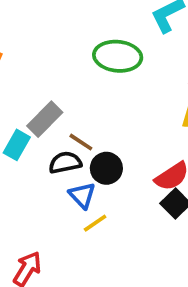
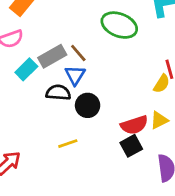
brown line: (81, 142) -> (78, 53), moved
blue triangle: (82, 195) -> (75, 75), moved

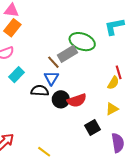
gray rectangle: (52, 56) -> (68, 54), moved
red semicircle: (134, 125) -> (77, 100), moved
yellow line: (68, 144) -> (44, 152), moved, turned 56

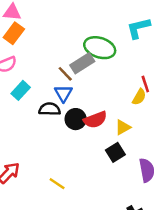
yellow triangle: (112, 109) -> (123, 127), moved

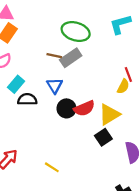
green ellipse: (100, 48) -> (76, 32), moved
brown line: (65, 74) -> (54, 56), moved, turned -32
black semicircle: (50, 109) -> (27, 99), moved
yellow triangle: (123, 127) -> (109, 114), size x1.5

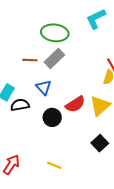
brown line: (54, 56) -> (30, 60), moved
black circle: (66, 108) -> (52, 117), moved
black square: (103, 137) -> (100, 143), moved

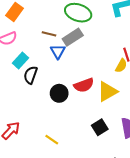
blue triangle: (44, 87) -> (58, 51), moved
black semicircle: (20, 105) -> (31, 75), turned -72

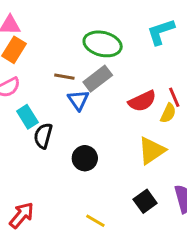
cyan rectangle: (20, 61) -> (27, 117), turned -70
red semicircle: (84, 85) -> (142, 101), moved
yellow line: (52, 140) -> (95, 221), moved

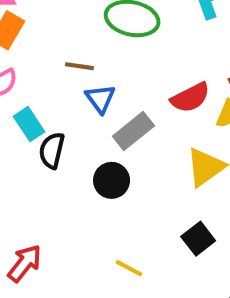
gray rectangle: (98, 79) -> (133, 131), moved

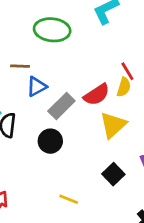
red semicircle: (190, 98) -> (97, 95), moved
blue triangle: (100, 99) -> (37, 87), turned 45

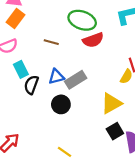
blue triangle: (37, 87) -> (56, 77), moved
red semicircle: (97, 95) -> (93, 40), moved
black square: (113, 174) -> (115, 131), moved

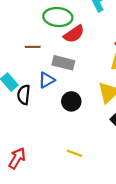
gray rectangle: (76, 80) -> (63, 63), moved, turned 60
black circle: (61, 104) -> (71, 101), moved

